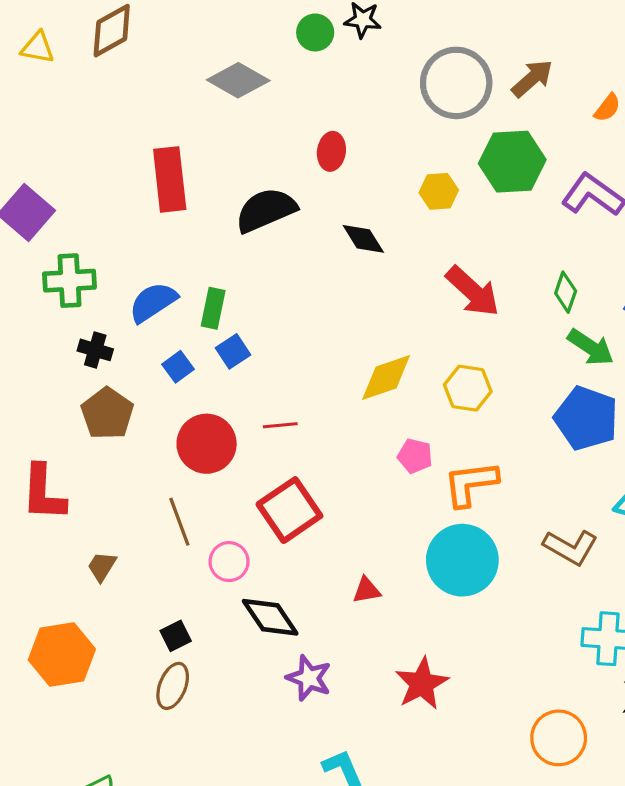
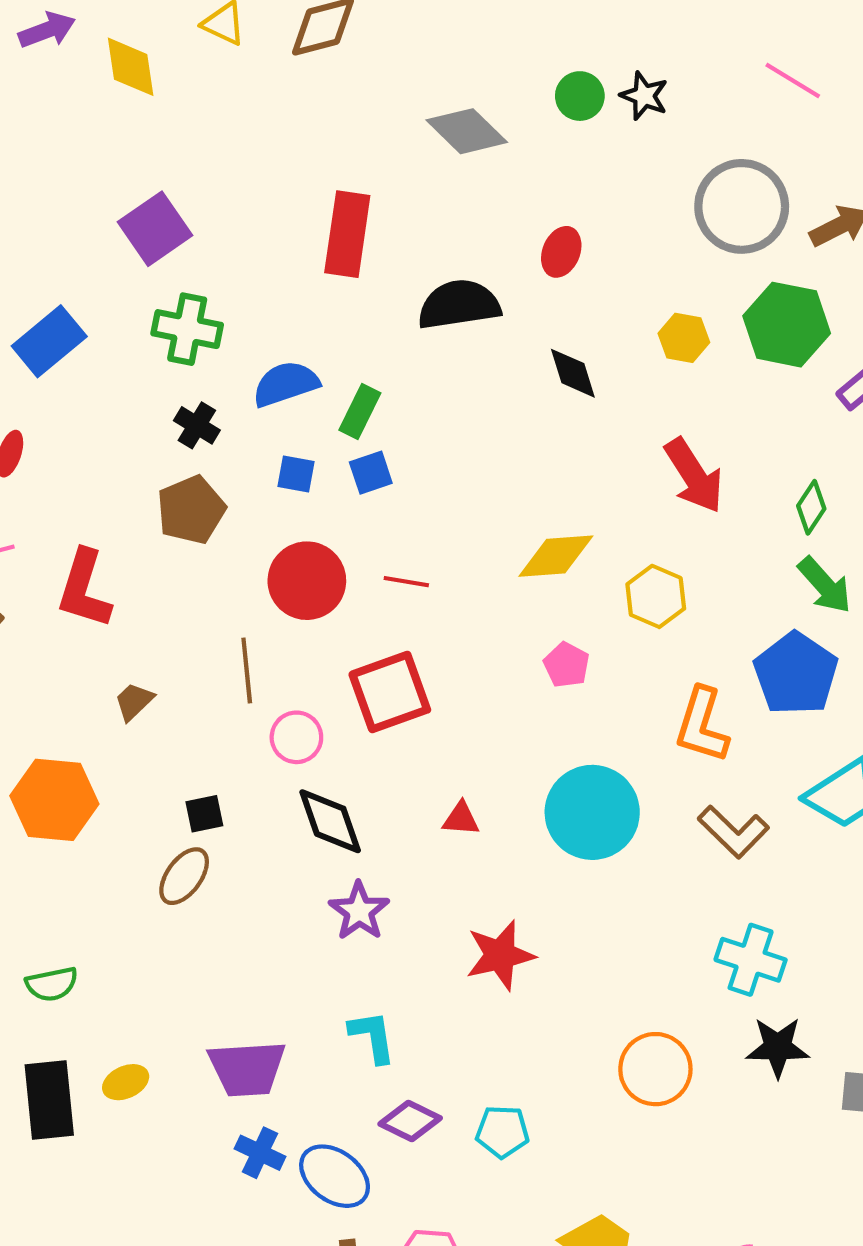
blue square: (178, 367) -> (296, 474), turned 32
orange L-shape: (471, 484) -> (702, 725), moved, turned -80

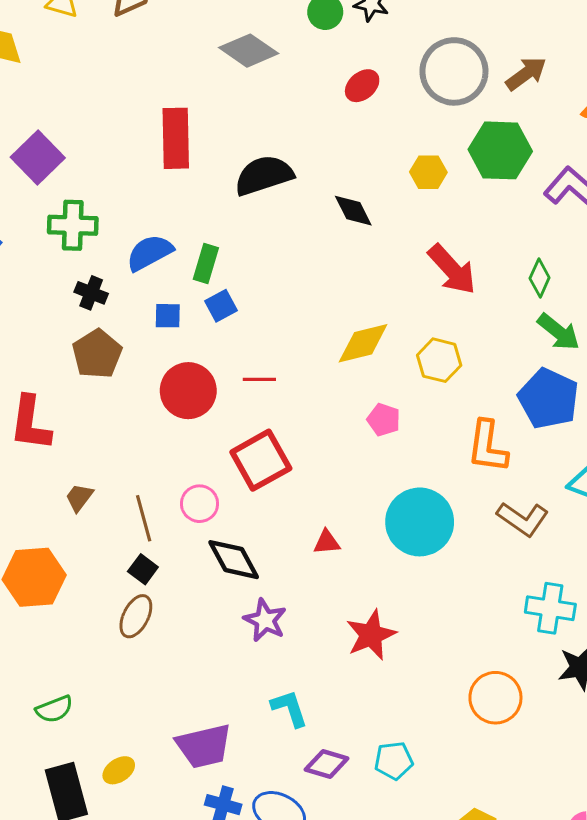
red ellipse: (561, 252) -> (362, 86), moved, turned 36
brown line: (247, 670) -> (144, 518), moved
black square: (204, 814) -> (143, 569), turned -32

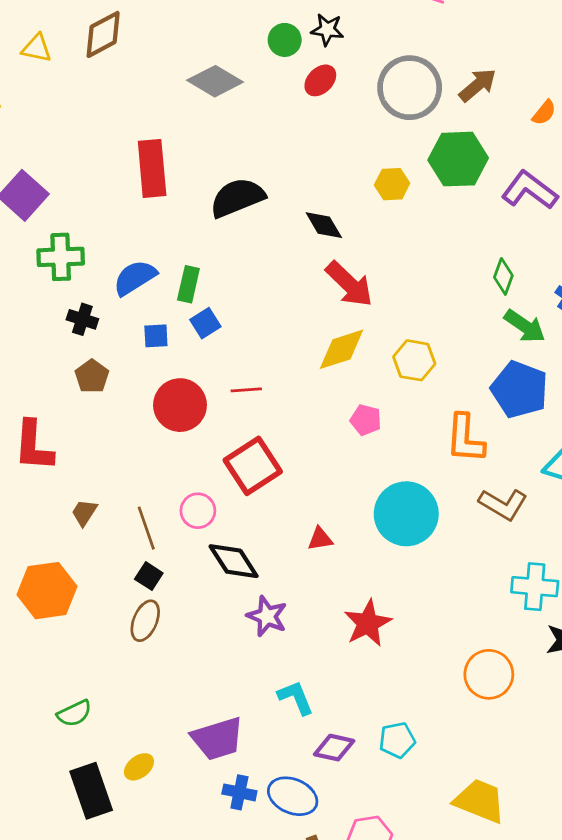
red ellipse: (362, 86) -> (320, 80), moved
red arrow: (452, 269) -> (349, 284), moved
brown pentagon: (97, 354) -> (92, 376), size x0.7

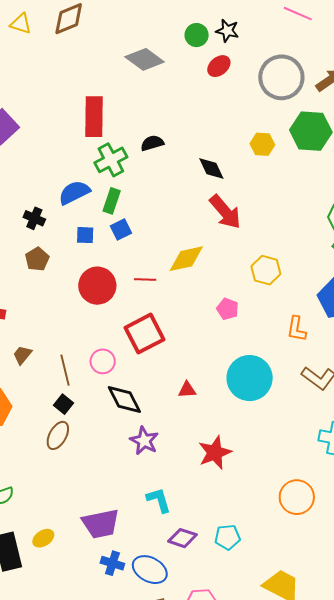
black semicircle: (237, 198) -> (152, 143), size x0.6
green cross: (61, 257) -> (111, 160), moved, turned -32
yellow diamond: (342, 349) -> (186, 259), moved
orange L-shape: (465, 438) -> (296, 329), size x0.7

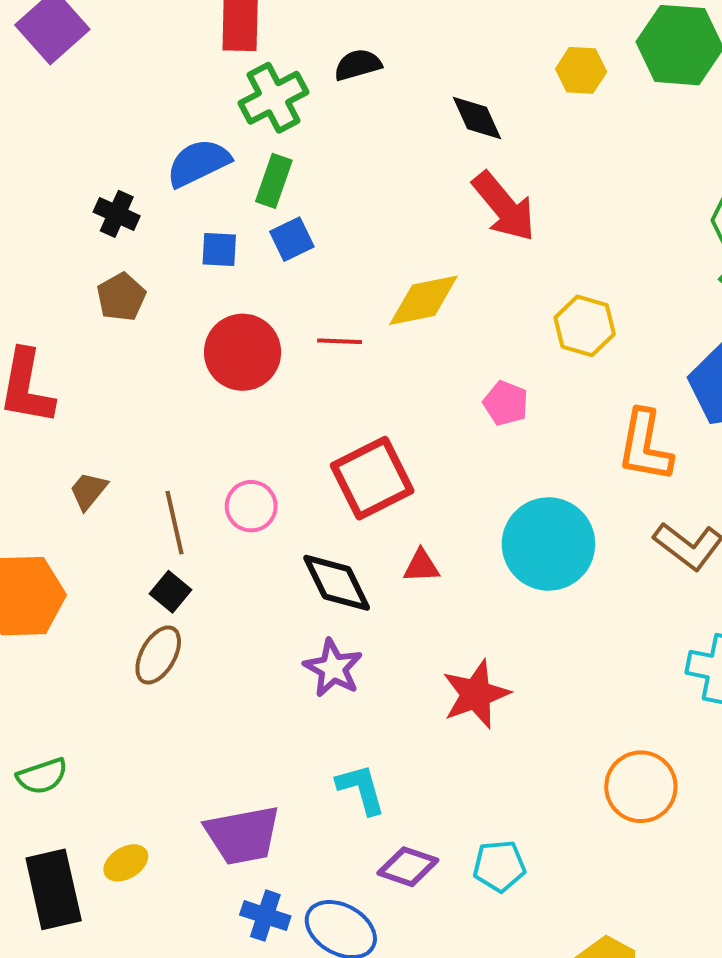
orange L-shape: (296, 329) -> (645, 446), size x1.4
red square: (144, 334) -> (372, 478), moved
black diamond: (124, 400) -> (337, 583), moved

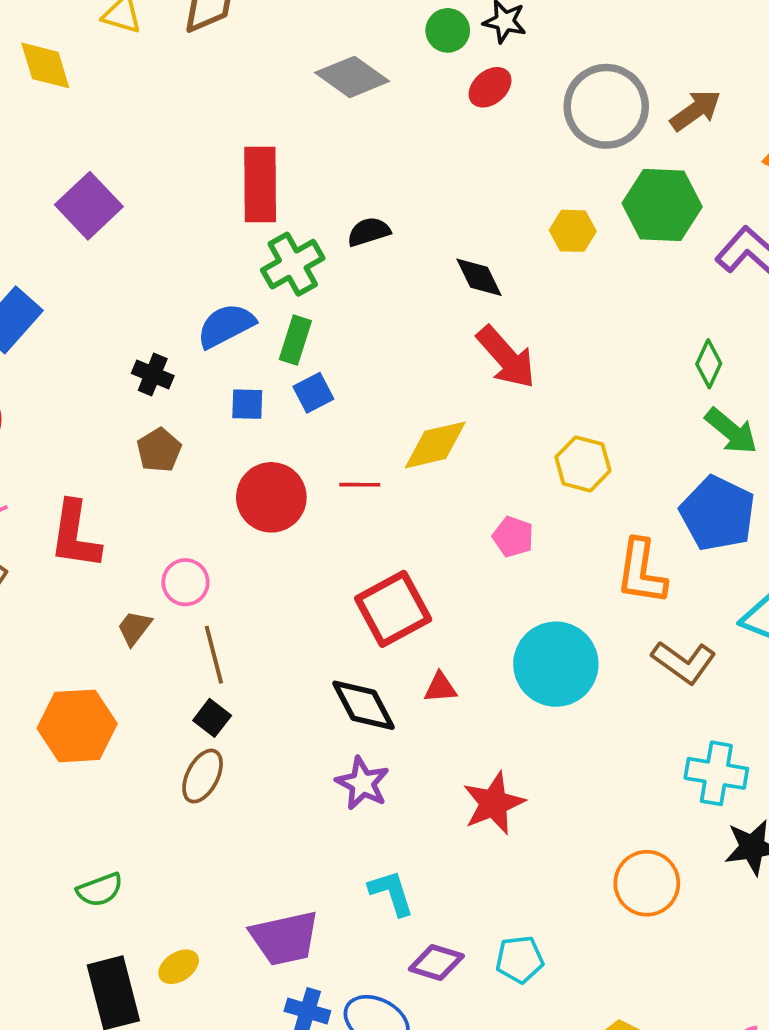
pink circle: (251, 506) -> (185, 582), moved

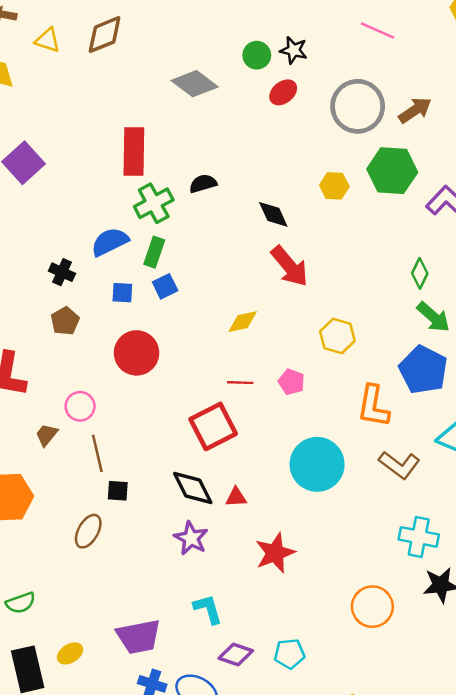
yellow diamond: (435, 445) -> (243, 322), size x0.7
red line: (360, 485) -> (240, 383), moved
red triangle: (440, 688) -> (236, 497), moved
black square: (212, 718) -> (118, 491), moved, turned -35

